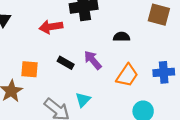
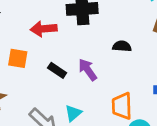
orange square: (30, 69) -> (18, 58), moved
orange trapezoid: (127, 75) -> (122, 106), moved, turned 140

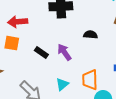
red arrow: (44, 29) -> (18, 22), moved
cyan triangle: (73, 113) -> (62, 84), moved

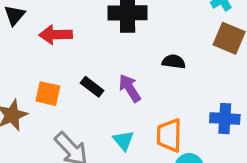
orange square: (12, 43) -> (48, 94), moved
cyan triangle: (62, 84) -> (123, 141), turned -32

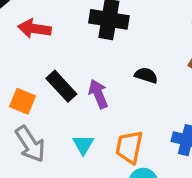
black rectangle: (92, 87) -> (61, 86), size x1.4
orange square: (48, 94) -> (22, 101), moved

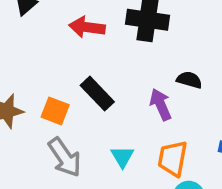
red arrow: (34, 29) -> (87, 27), moved
purple arrow: (98, 94) -> (161, 105), moved

